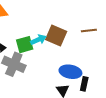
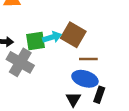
brown line: (89, 30) -> (88, 59), moved

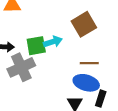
brown square: (73, 35) -> (84, 24), moved, turned 30
gray cross: (20, 62) -> (21, 67), turned 36

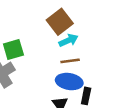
cyan arrow: (53, 42) -> (68, 40), moved

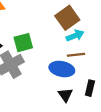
blue ellipse: (69, 82) -> (62, 69), moved

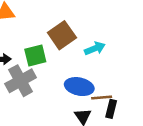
brown square: (67, 18) -> (62, 35), moved
brown line: (76, 55) -> (102, 98), moved

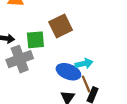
cyan arrow: (95, 48) -> (84, 64), moved
brown line: (102, 98) -> (86, 84), turned 63

